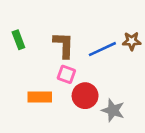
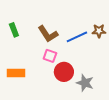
brown L-shape: (64, 45) -> (48, 34), turned 145
orange rectangle: (40, 97) -> (16, 73), moved

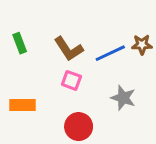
red circle: (64, 72) -> (79, 127), moved
gray star: (85, 83) -> (123, 98), moved

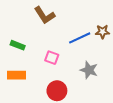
green rectangle: (20, 43) -> (18, 45), moved, turned -48
brown L-shape: (69, 49) -> (45, 15), moved

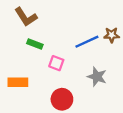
brown L-shape: (45, 15) -> (26, 17), moved
green rectangle: (18, 45) -> (35, 44), moved

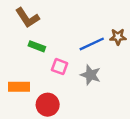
gray star: (97, 77) -> (91, 75), moved
red circle: (62, 99) -> (48, 105), moved

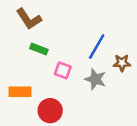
brown star: (118, 37) -> (122, 63), moved
blue line: (92, 44) -> (97, 47), turned -35

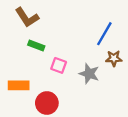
blue line: (97, 47) -> (104, 34), moved

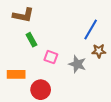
brown L-shape: (27, 17) -> (23, 15), turned -45
green rectangle: (36, 45) -> (31, 40), turned 40

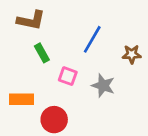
blue line: (91, 29) -> (92, 39), moved
brown star: (99, 51) -> (132, 54), moved

